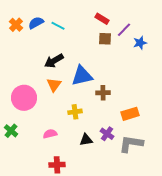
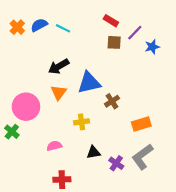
brown cross: (103, 93) -> (112, 101), turned -32
green cross: (11, 131) -> (12, 132), moved
purple cross: (107, 134) -> (116, 163), moved
gray L-shape: (131, 144) -> (142, 157), turned -45

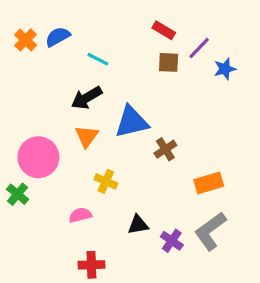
cyan line: (63, 28) -> (98, 59), moved
yellow cross: (81, 122) -> (106, 181), moved, turned 32

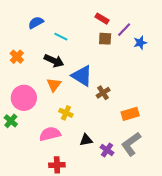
orange cross: (26, 40) -> (17, 57), moved
black arrow: (87, 98) -> (54, 61), turned -126
blue triangle: (132, 122) -> (82, 76), turned 45
pink semicircle: (80, 215) -> (50, 134), size x1.5

